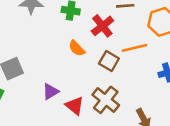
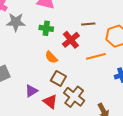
brown square: (109, 61) -> (58, 78), moved

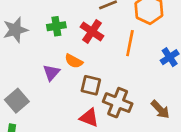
orange line: (96, 56) -> (130, 43), turned -48
purple triangle: (31, 91) -> (51, 73), moved

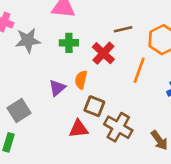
orange semicircle: (74, 61) -> (81, 80), turned 66
red triangle: (89, 118) -> (79, 129), moved, turned -36

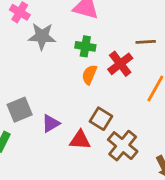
orange semicircle: (81, 80) -> (89, 75), moved
purple triangle: (57, 88) -> (51, 123), moved

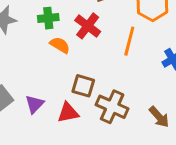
orange semicircle: (89, 75) -> (60, 45), turned 114

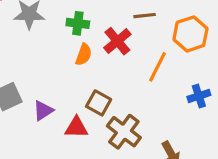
orange semicircle: (60, 45) -> (84, 55), turned 66

